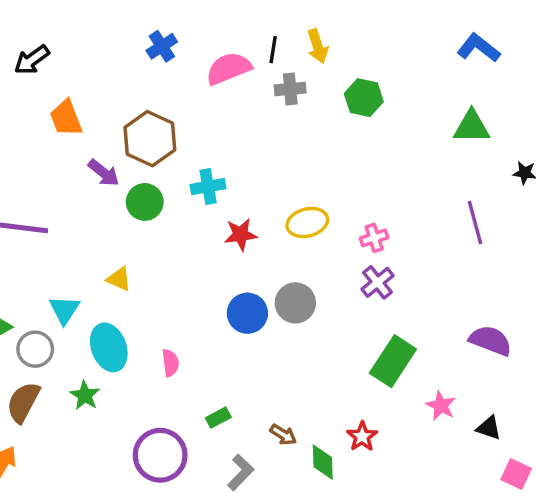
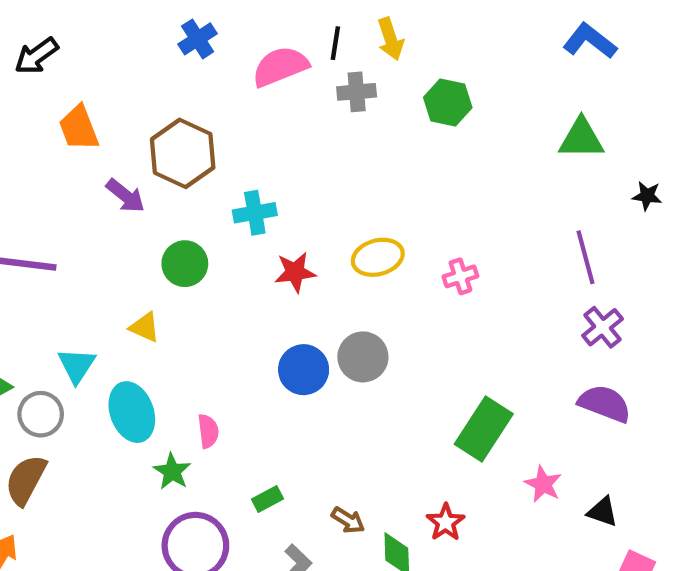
green circle: (145, 202) -> (185, 264), moved
purple cross: (378, 282) -> (603, 327), moved
green star: (85, 395) -> (172, 471), moved

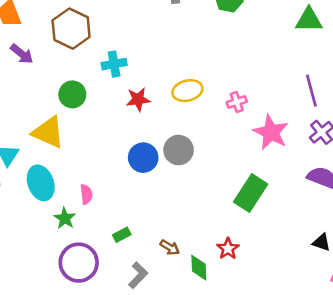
purple arrow: (125, 196) -> (22, 54), moved
yellow triangle: (145, 327) -> (48, 132), size x1.8
pink star: (543, 484) -> (271, 132), moved, size x1.6

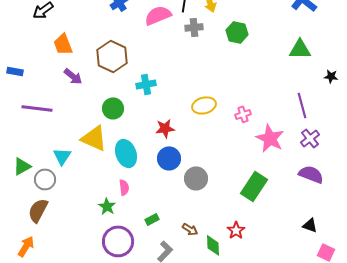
red star: (138, 99) -> (165, 128), moved
gray circle: (179, 150) -> (196, 178), moved
cyan ellipse: (41, 183) -> (126, 153), moved

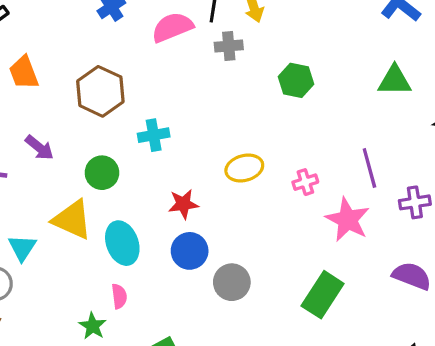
green hexagon: (237, 32) -> (296, 80), moved
purple arrow: (73, 76) -> (39, 148), moved
purple line: (302, 105) -> (369, 168), moved
purple cross: (310, 138) -> (415, 202), moved, turned 30

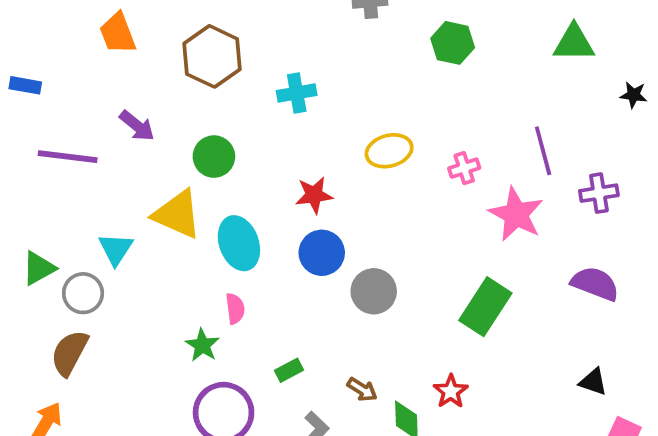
cyan cross: (154, 135) -> (297, 93), moved

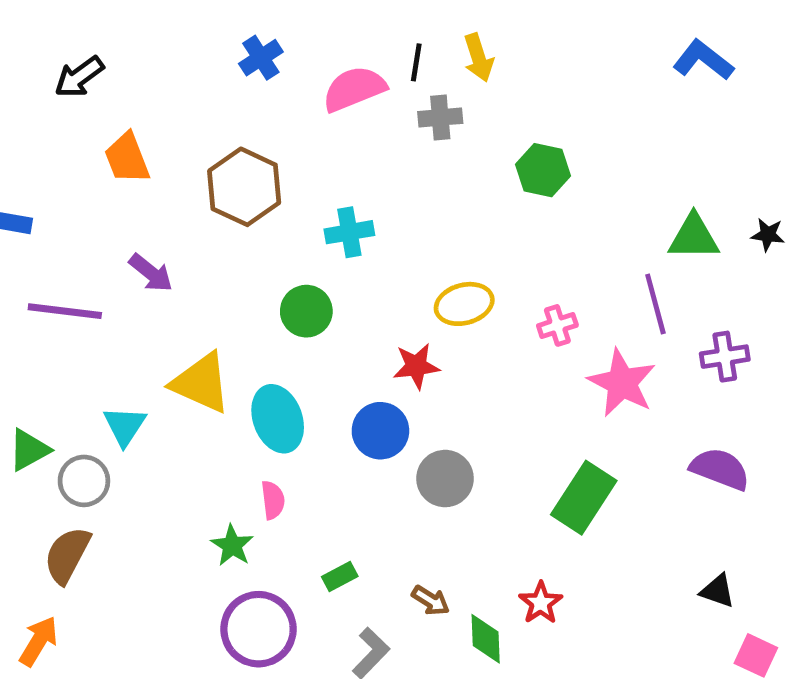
green triangle: (574, 43) -> (694, 237), moved
green circle: (214, 157) -> (306, 311), moved
red star: (314, 195) -> (416, 366), moved

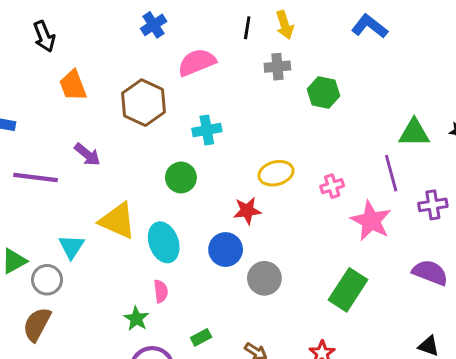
blue L-shape: (703, 60) -> (370, 26), moved
black arrow: (79, 77) -> (44, 36), turned -76
pink semicircle: (354, 89) -> (197, 62), moved
gray cross: (440, 117) -> (277, 67), moved

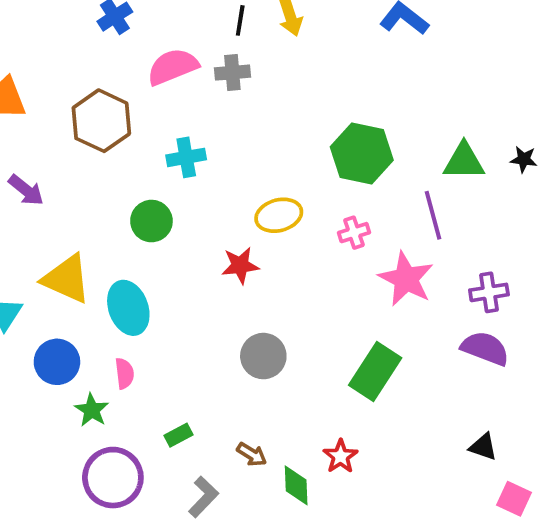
gray cross: (277, 67) -> (232, 73), moved
green hexagon: (323, 93) -> (362, 154), moved, size x1.4
purple cross: (433, 205) -> (489, 292), moved
blue circle: (226, 250) -> (57, 362), moved

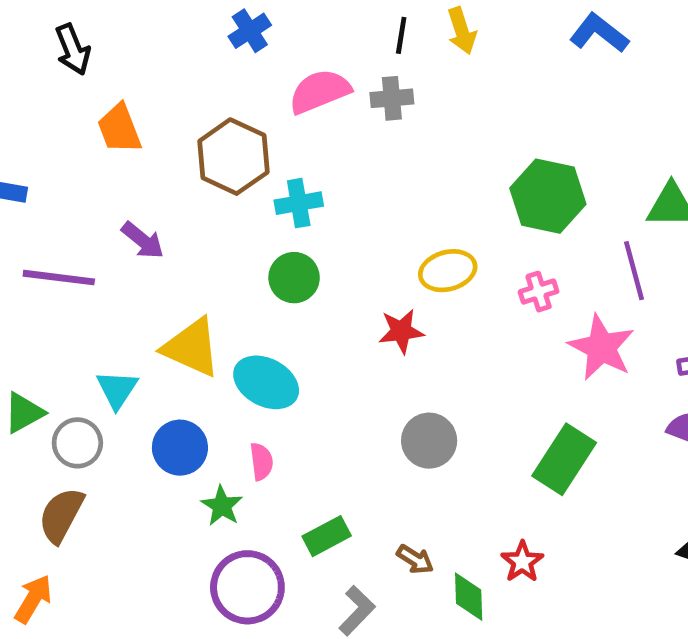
cyan cross: (186, 157) -> (299, 203), moved
cyan ellipse: (128, 308) -> (266, 382), turned -42
green rectangle: (178, 435) -> (327, 536), size x1.4

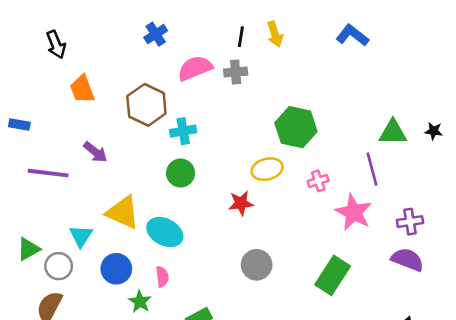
green hexagon: (548, 196) -> (296, 127), moved

